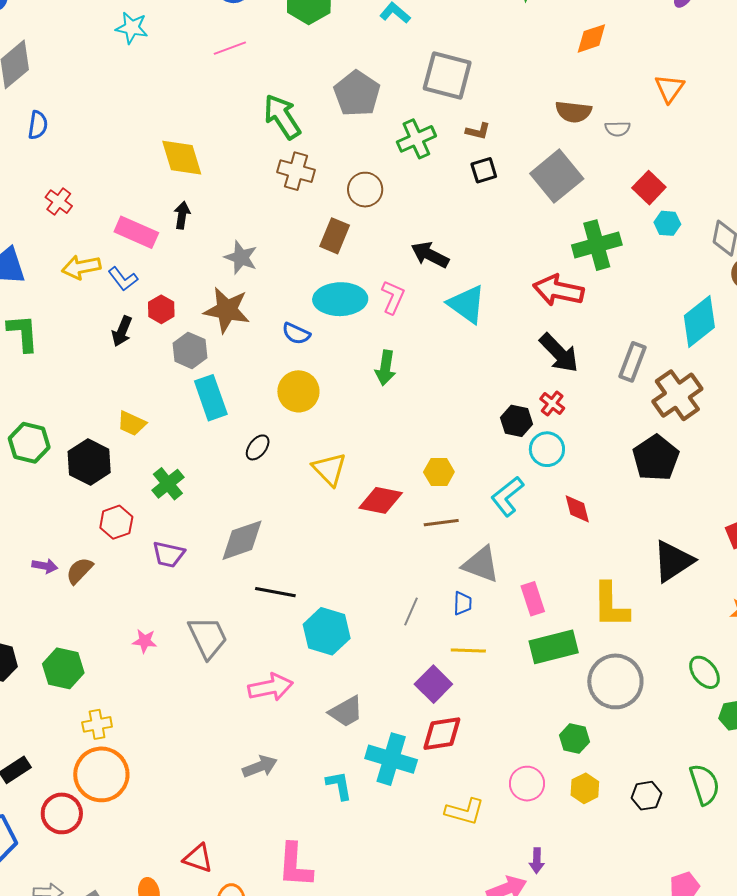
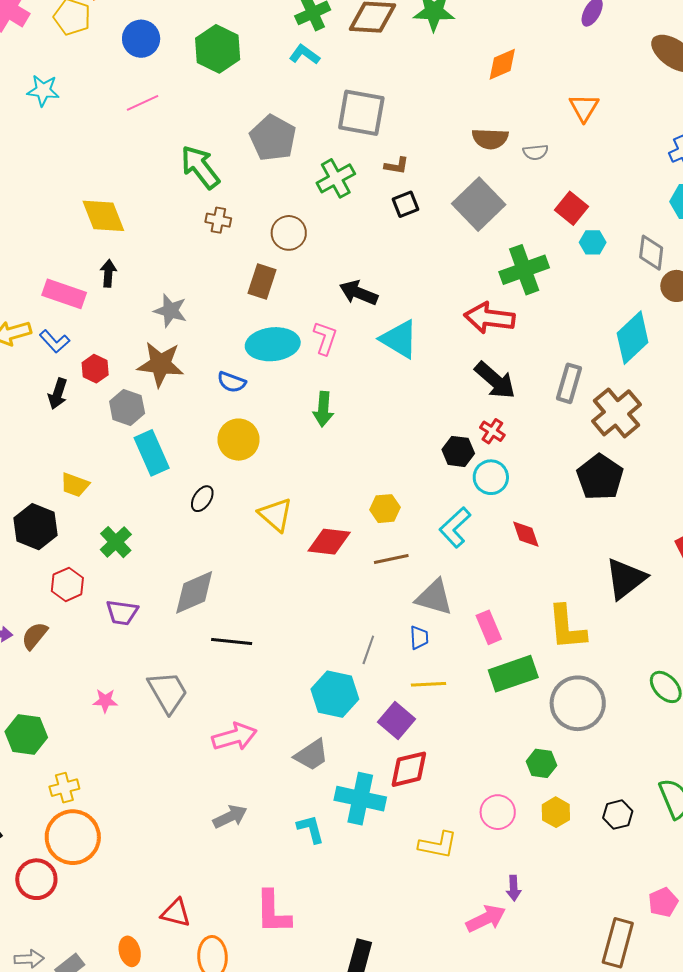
brown cross: (296, 171) -> (218, 220), size x0.7
cyan hexagon: (327, 631) -> (335, 694), moved

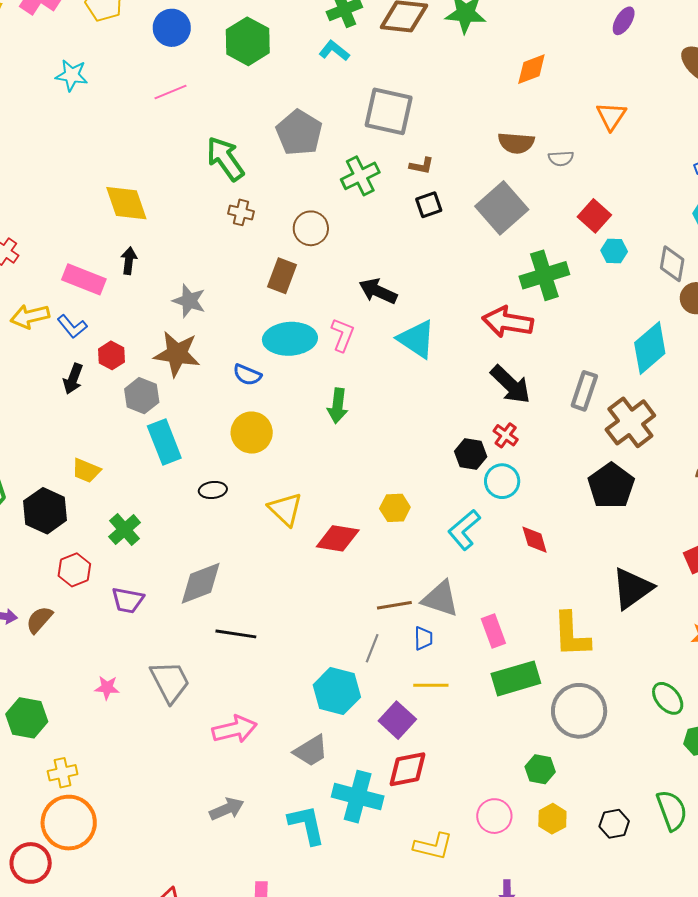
black ellipse: (202, 499) -> (213, 490), turned 48
brown line: (391, 559) -> (394, 605), moved
cyan L-shape: (311, 829) -> (307, 825), size x1.4

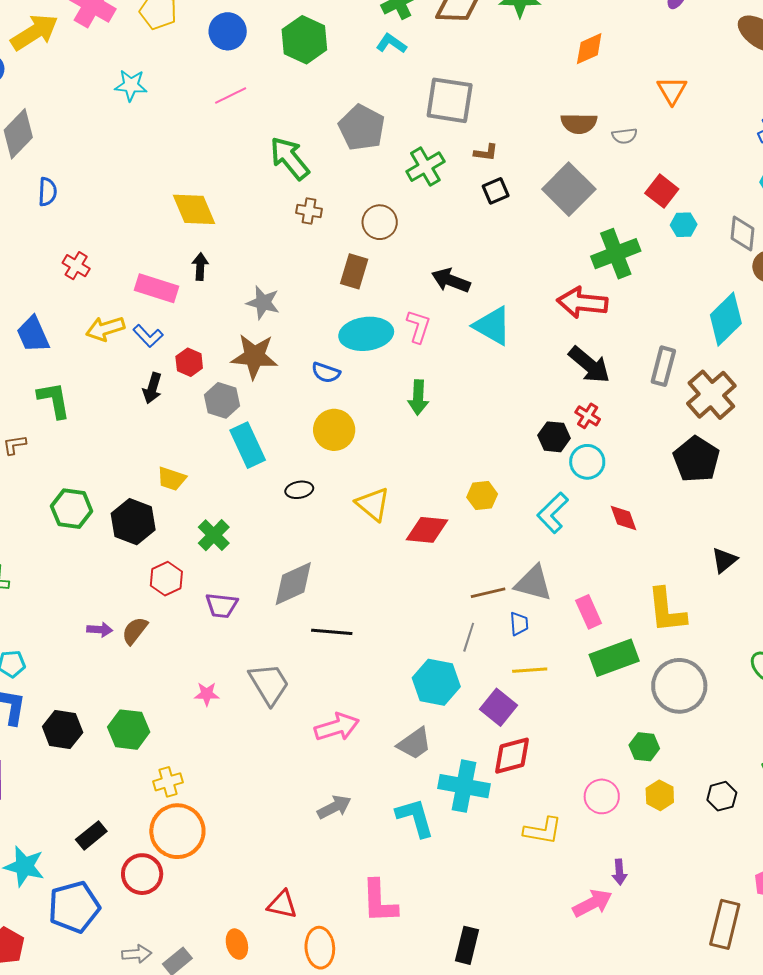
black triangle: (632, 588) -> (724, 560), size x0.6

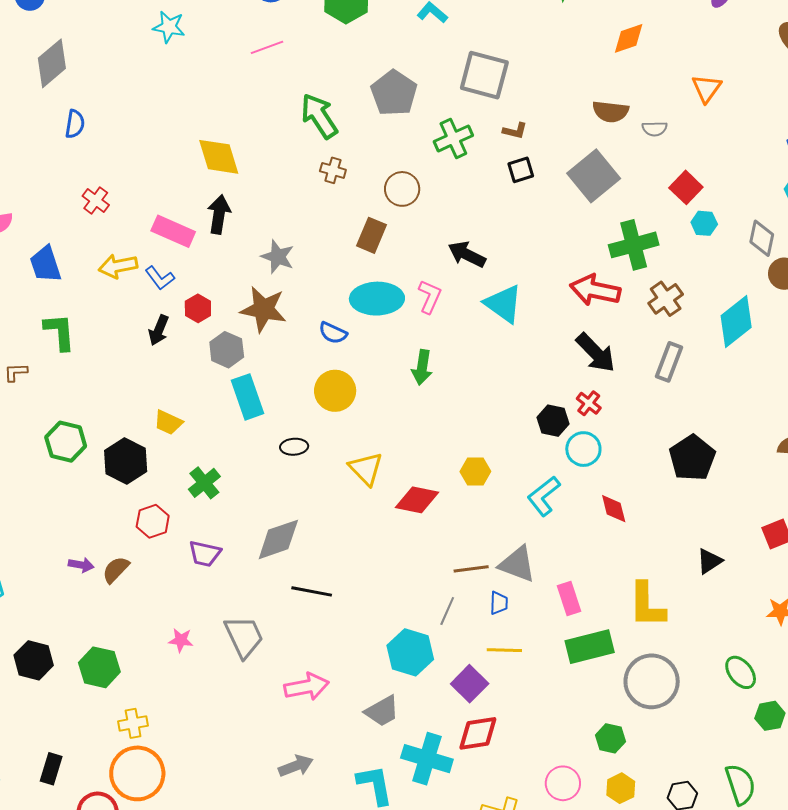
black arrow: (200, 267) -> (219, 214), size x1.4
brown cross: (711, 395) -> (666, 299), moved, size x0.7
black rectangle: (91, 835) -> (51, 769), turned -40

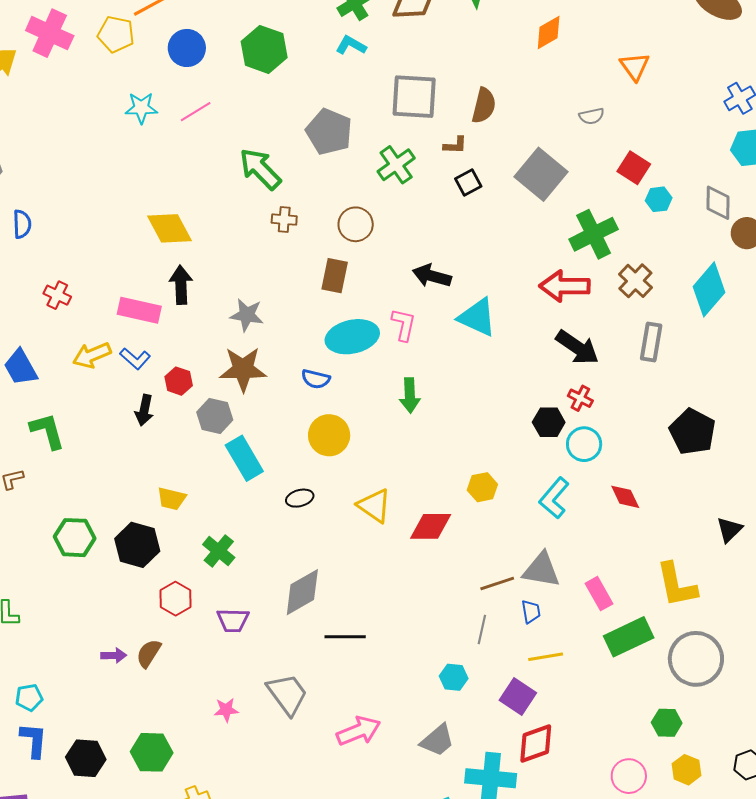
cyan star: (169, 27) -> (141, 108), moved
brown semicircle: (611, 112) -> (484, 105), moved, turned -72
cyan hexagon: (410, 652) -> (454, 677), size x0.6

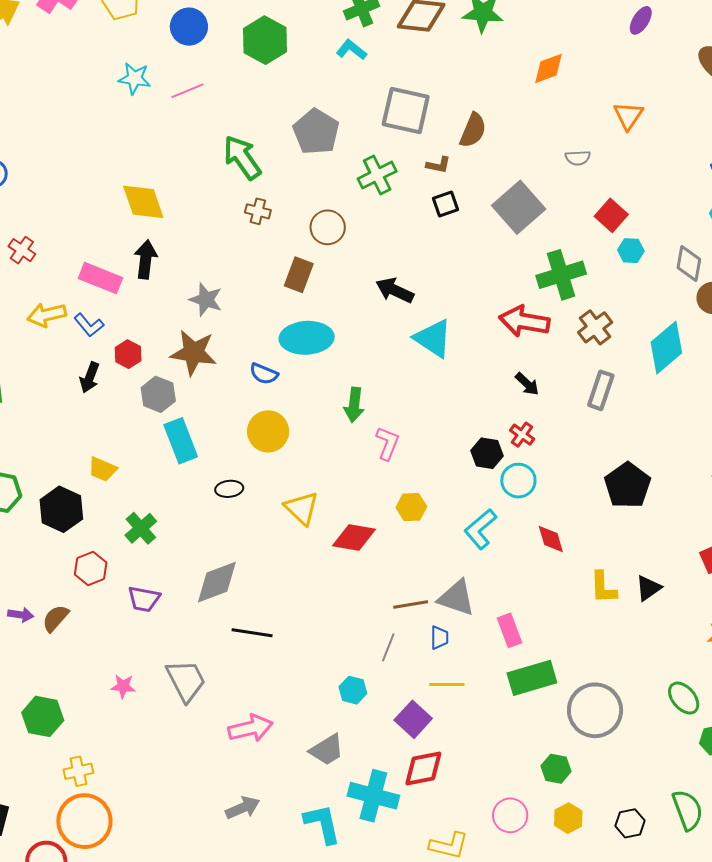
pink L-shape: (404, 325) -> (387, 443), moved
black arrow: (577, 347) -> (527, 384), size x0.6
yellow L-shape: (677, 585) -> (603, 587), moved, size x0.7

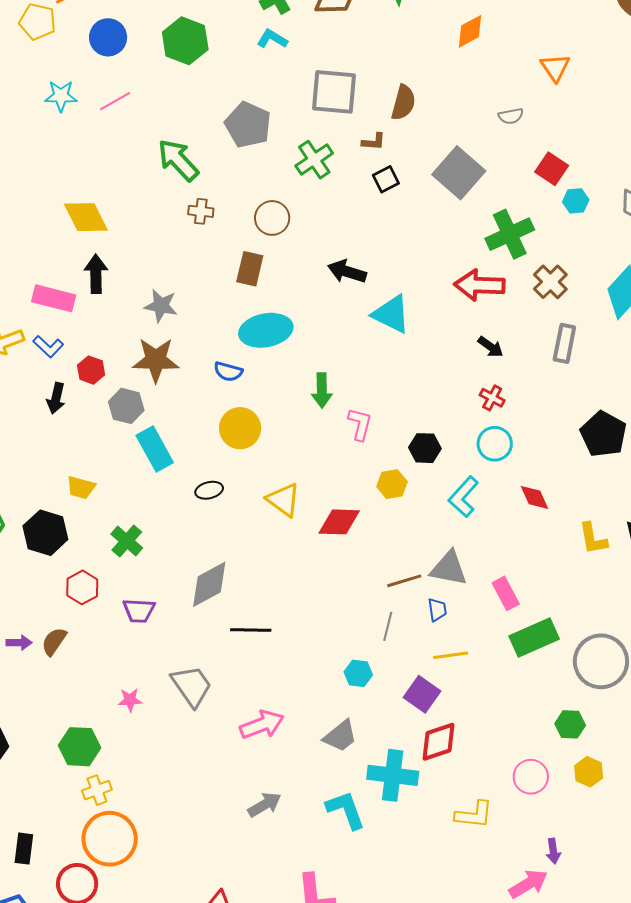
black hexagon: (487, 453) -> (425, 448), moved
green hexagon: (43, 716) -> (80, 747), moved

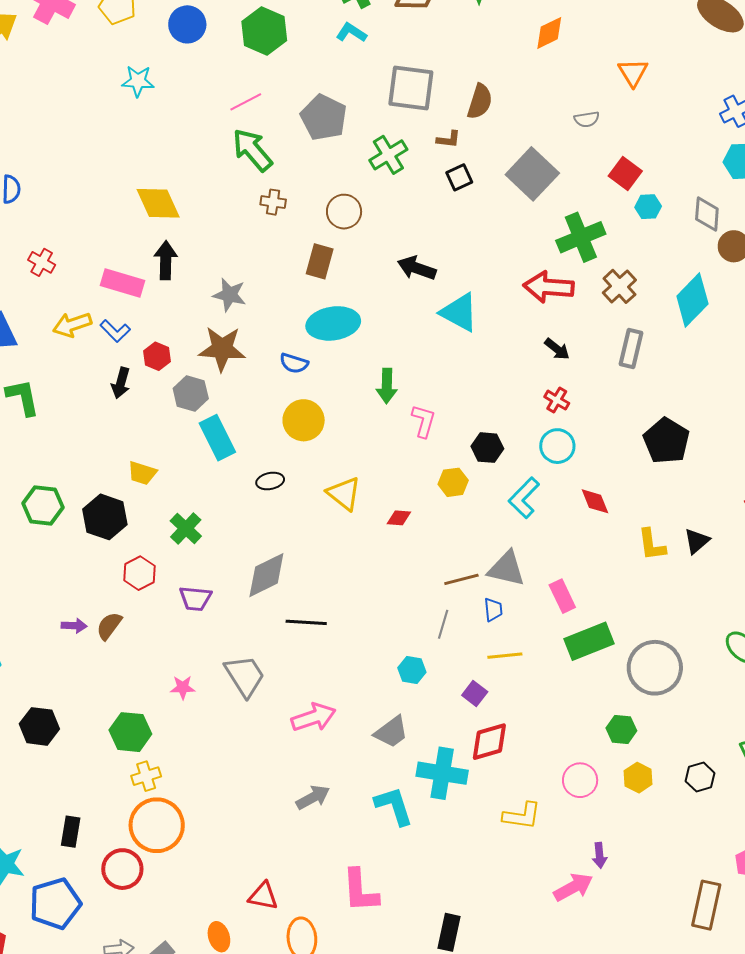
pink line: (115, 101) -> (246, 102), moved
red diamond: (339, 522) -> (399, 518), size x0.6
purple square: (422, 694) -> (475, 693), size x0.7

